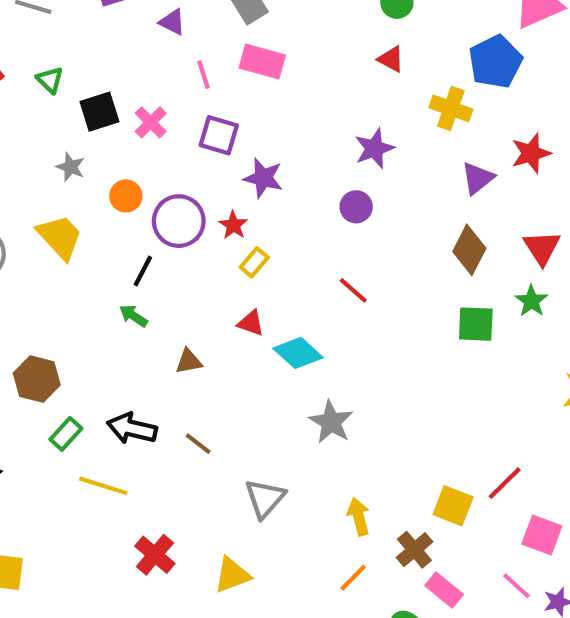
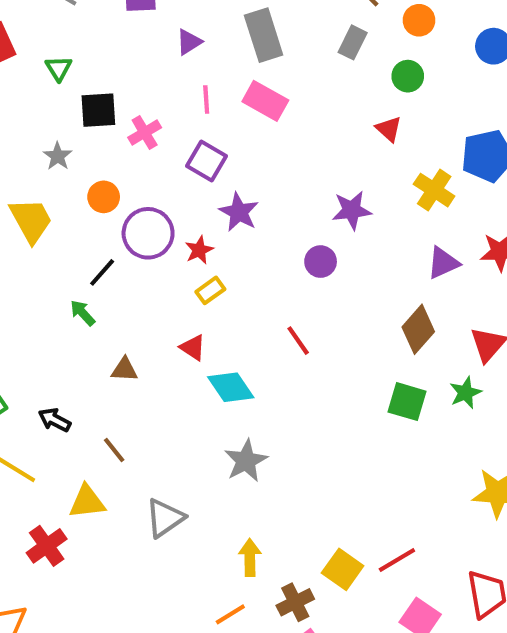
purple triangle: (172, 22) -> (189, 42), turned 48
black arrow: (132, 428) -> (55, 420), size x0.7
yellow triangle: (232, 575) -> (87, 502), moved

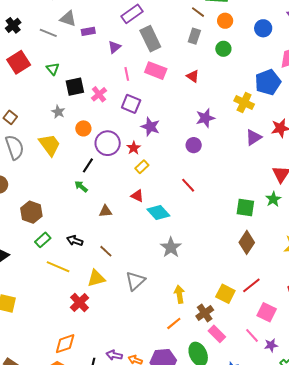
red triangle: (389, 129) -> (193, 76), moved
brown diamond: (418, 329) -> (247, 242), moved

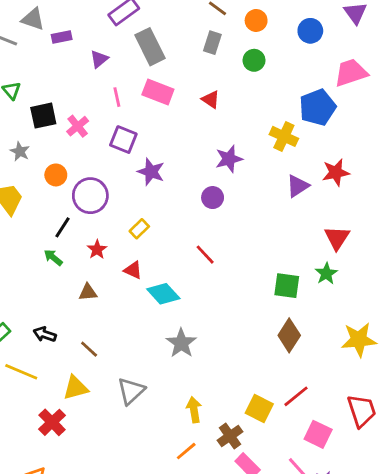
red star: (134, 148) -> (97, 250), moved

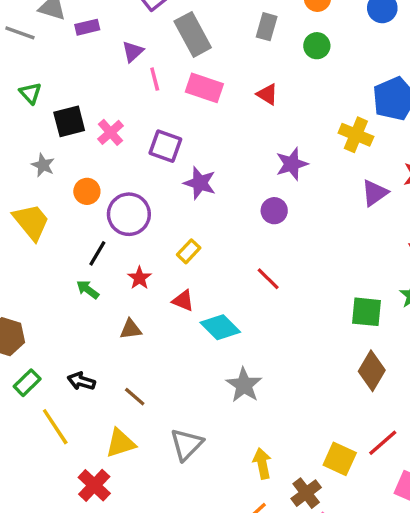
pink line: (117, 97) -> (155, 79), moved
yellow line: (21, 372) -> (55, 427), turned 36

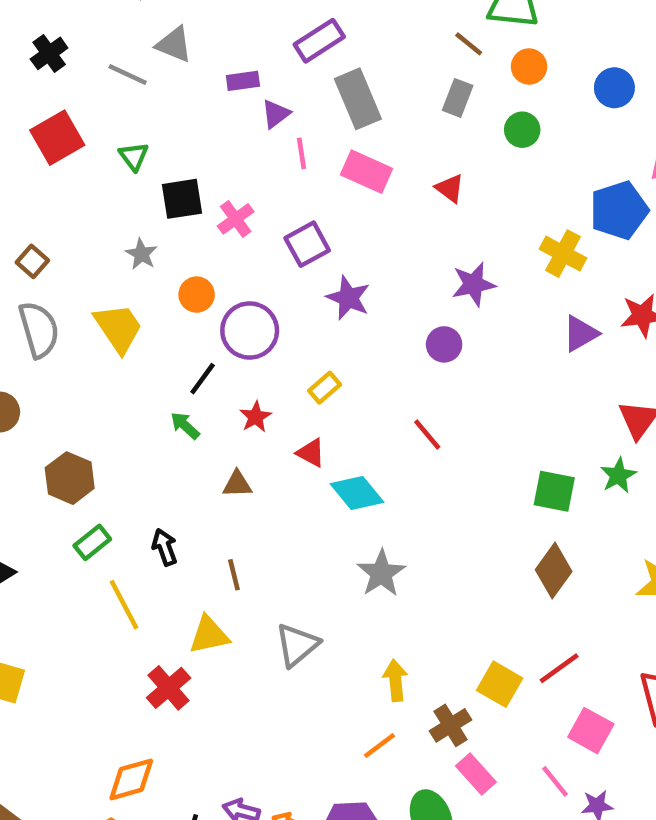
purple rectangle: (87, 27) -> (243, 81), moved
purple square: (165, 146) -> (307, 244), turned 36
black arrow: (81, 381) -> (165, 547), turned 48
brown line: (135, 397) -> (234, 575), turned 30

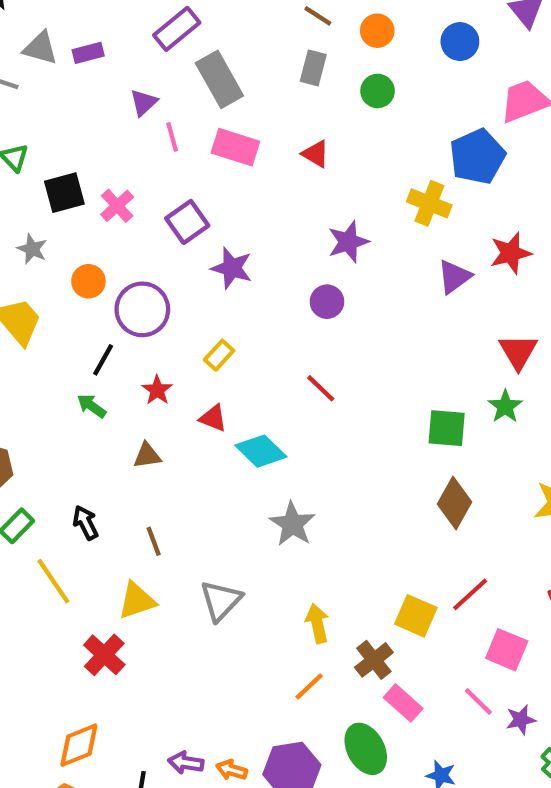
purple rectangle: (243, 81) -> (88, 53), moved

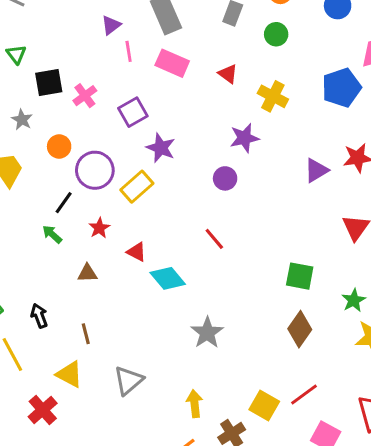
yellow cross: (429, 203) -> (273, 96), moved
yellow rectangle: (219, 355) -> (137, 187), moved, size x1.5
green star: (505, 406) -> (354, 300), moved
gray star: (292, 524) -> (207, 333), moved
yellow triangle: (137, 601) -> (69, 374), turned 40

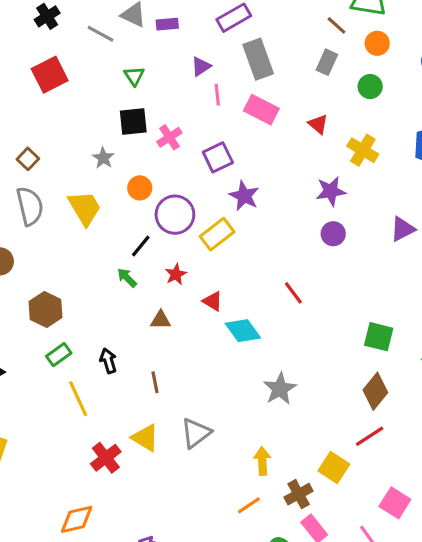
green triangle: (16, 54) -> (134, 76), moved
purple circle: (225, 178) -> (333, 234), moved
yellow triangle: (69, 374) -> (145, 438), moved
red line: (304, 394) -> (370, 436), moved

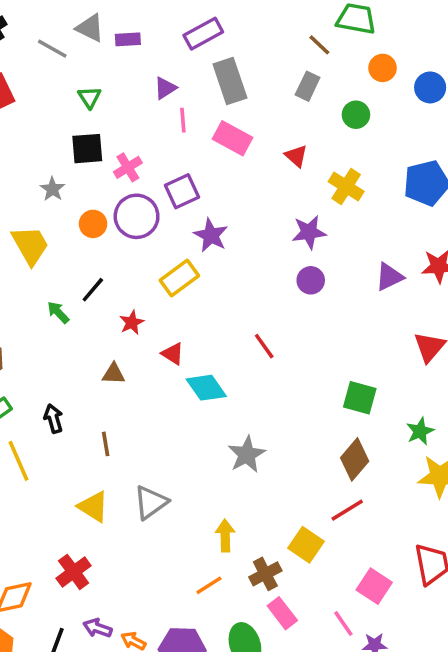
orange circle: (377, 43) -> (383, 68), moved
purple circle: (175, 215) -> (137, 216), moved
green arrow: (127, 278) -> (58, 312), moved
red cross: (106, 458) -> (74, 572), moved

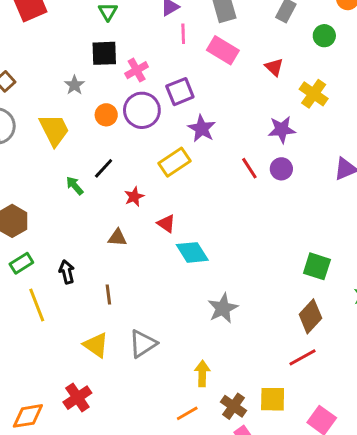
red line: (264, 346) -> (249, 168), moved
yellow square: (306, 545) -> (273, 399), moved, turned -36
brown cross: (265, 574) -> (234, 406), turned -30

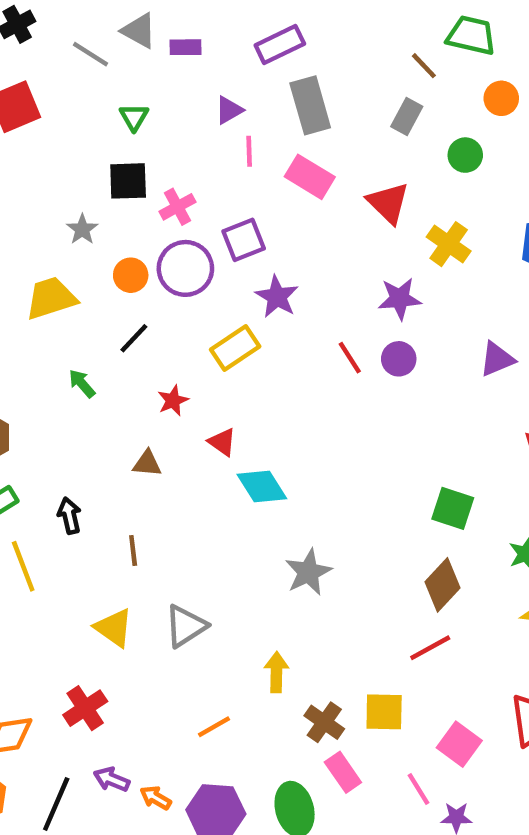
red triangle: (274, 67) -> (388, 203), size x1.5
yellow trapezoid: (54, 130) -> (51, 298), turned -81
black line: (104, 168) -> (134, 338), moved
orange line: (187, 413) -> (214, 727), moved

